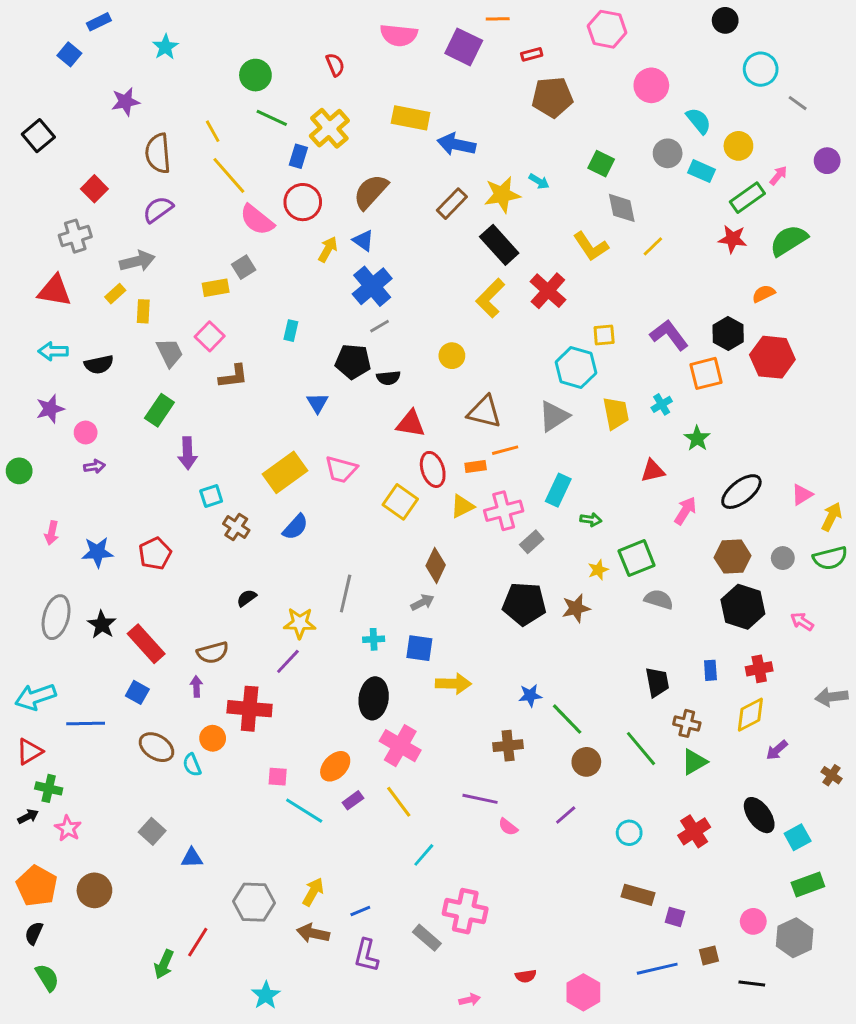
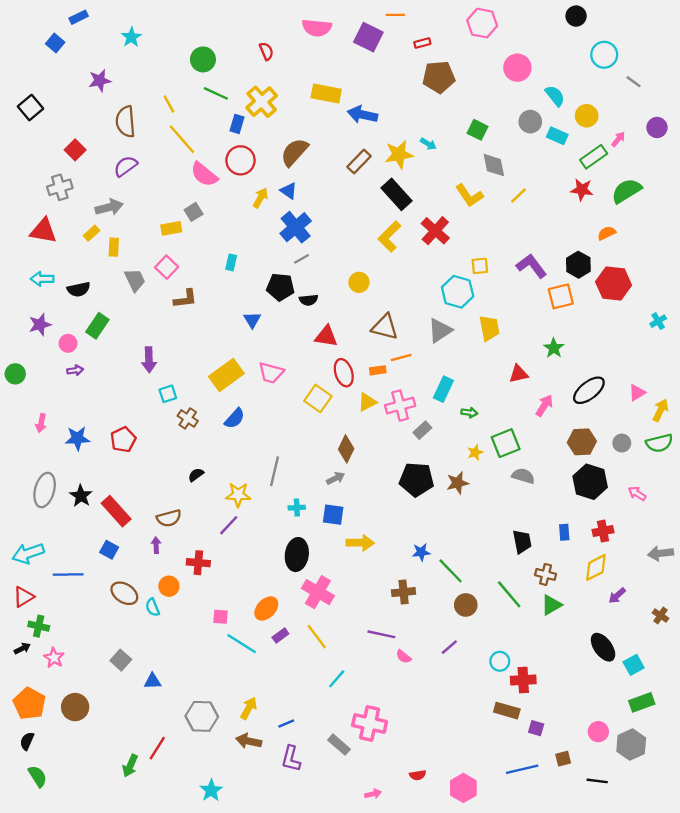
cyan cross: (662, 404) -> (658, 321), moved
green rectangle: (159, 410) -> (97, 326), moved
red cross: (250, 709) -> (198, 563), size x0.7
red cross: (694, 831) -> (523, 680), moved, turned 30

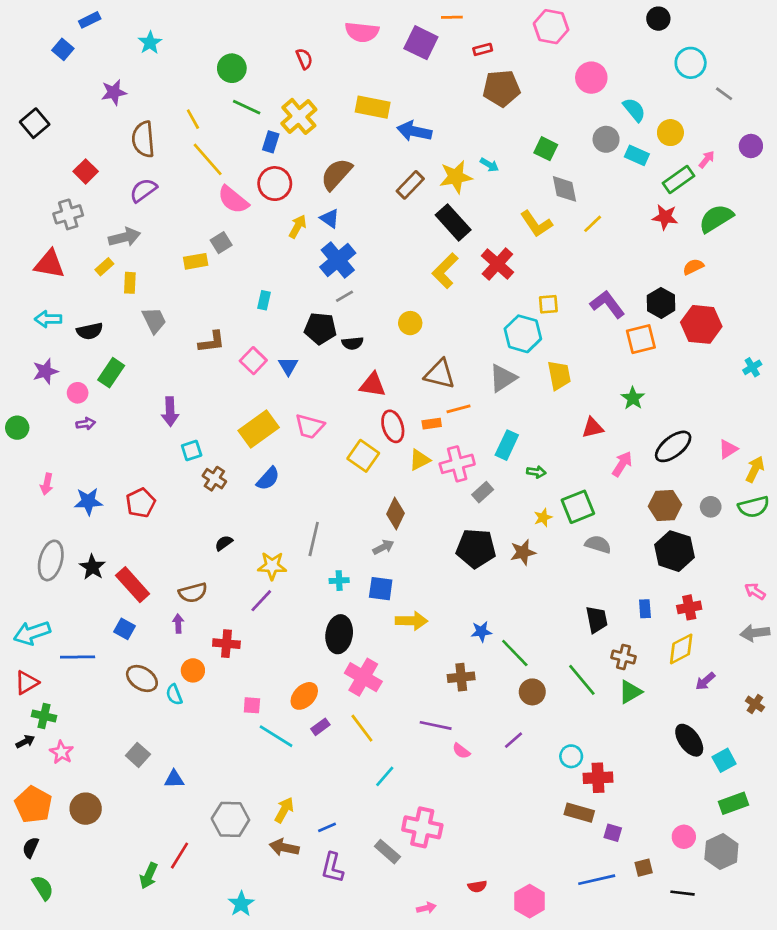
pink square: (167, 267) -> (253, 361), moved
pink arrow: (637, 494) -> (755, 591), moved

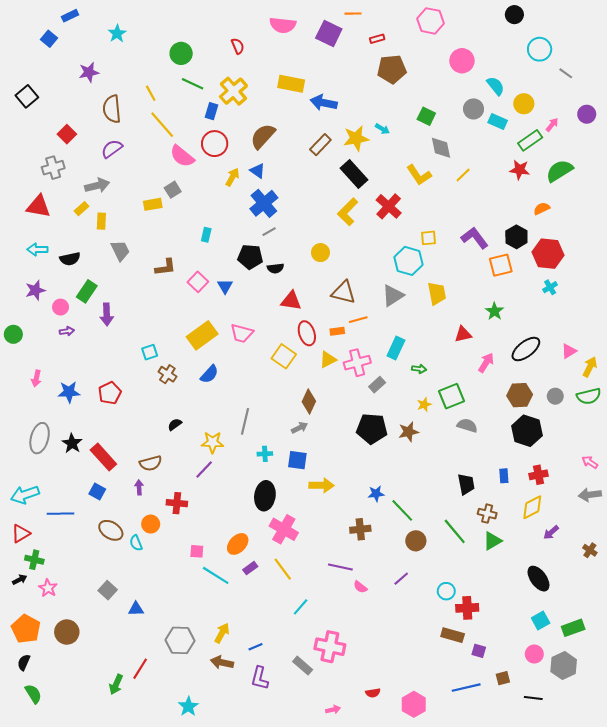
cyan cross: (752, 367) -> (550, 287), moved
purple arrow: (170, 412) -> (107, 314), moved
cyan square: (724, 760) -> (541, 620), moved

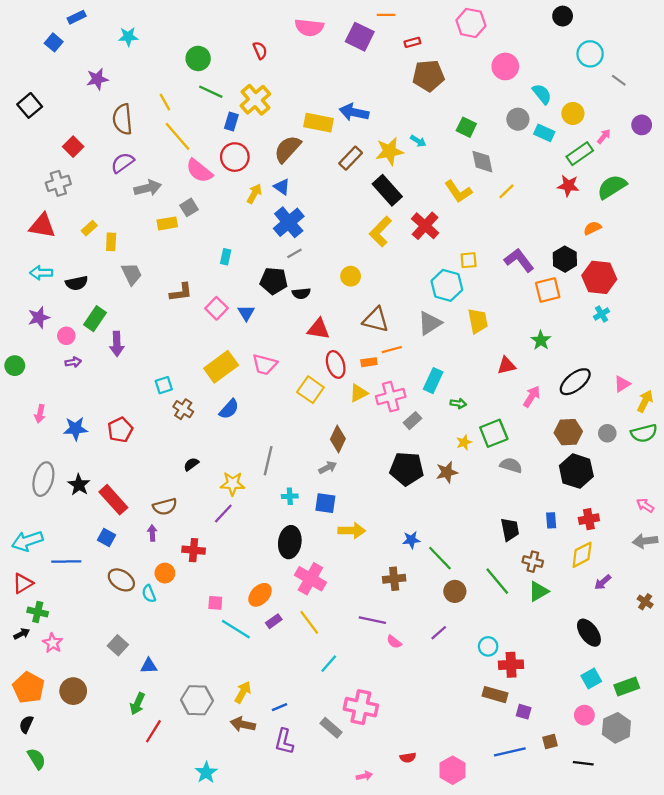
cyan star: (117, 33) -> (128, 37), turned 30
yellow rectangle: (291, 84) -> (318, 123), moved
gray arrow: (97, 185) -> (148, 188), moved
green arrow: (116, 684) -> (137, 704), moved

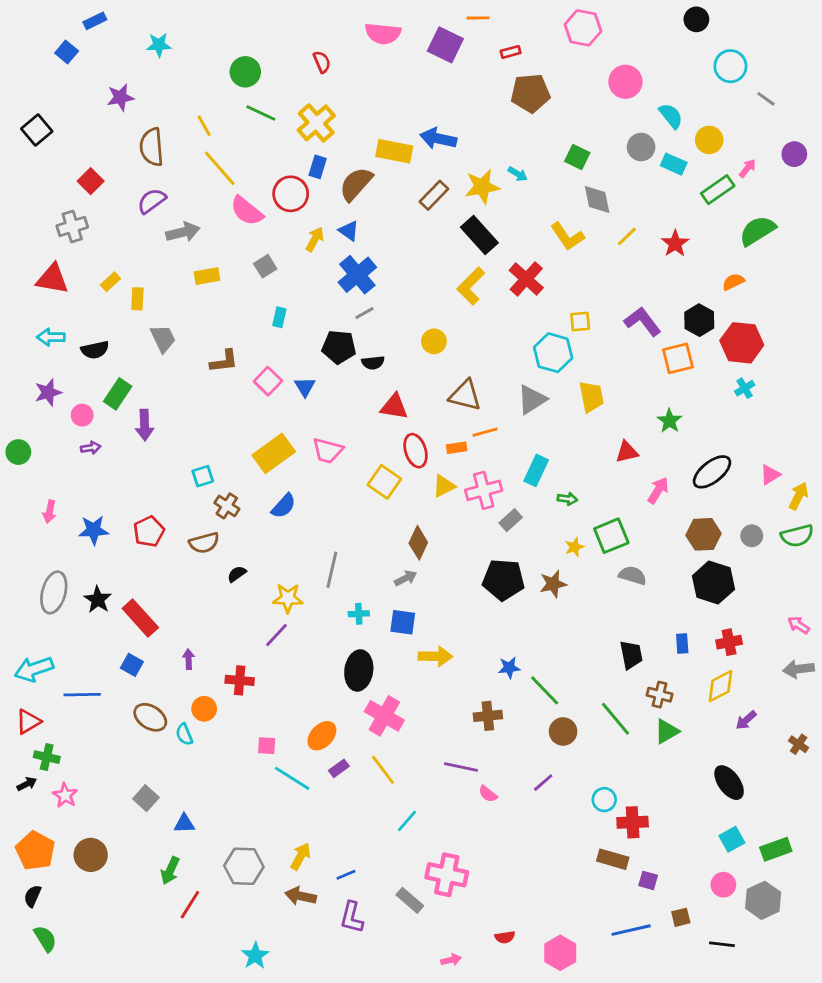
blue rectangle: (231, 121) -> (318, 167), moved
red star: (568, 186) -> (675, 243), moved, turned 30
gray square: (189, 207) -> (265, 266), moved
brown semicircle: (165, 507) -> (204, 543), moved

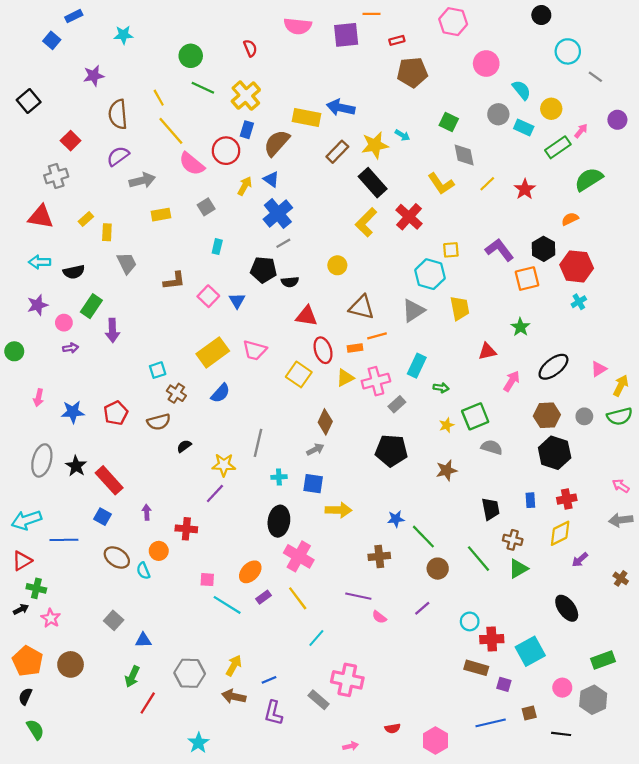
purple square: (445, 45) -> (346, 35), turned -32
brown star: (553, 584) -> (447, 470), moved
cyan square: (732, 839) -> (530, 651), moved, size x1.5

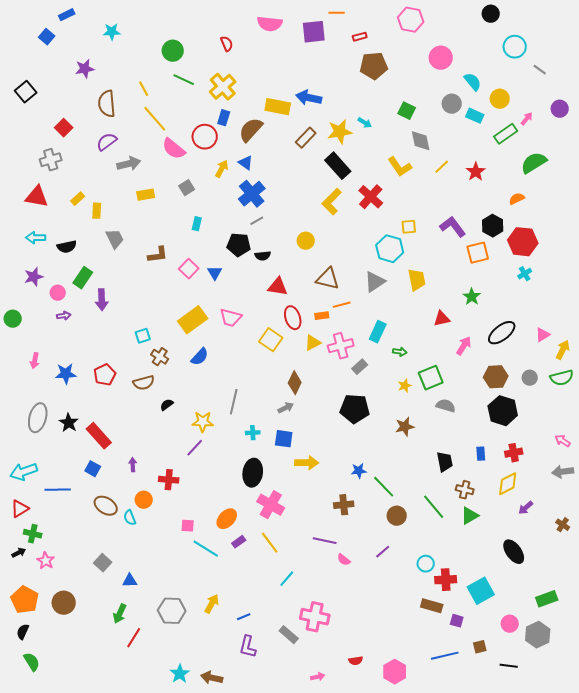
brown arrow: (234, 696) -> (212, 678), moved

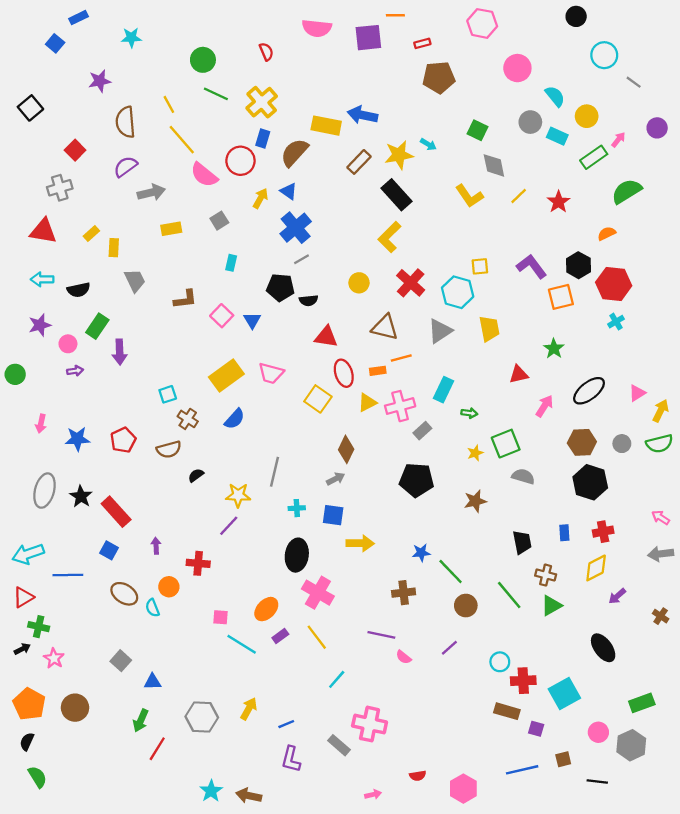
red cross: (371, 197) -> (411, 283), moved

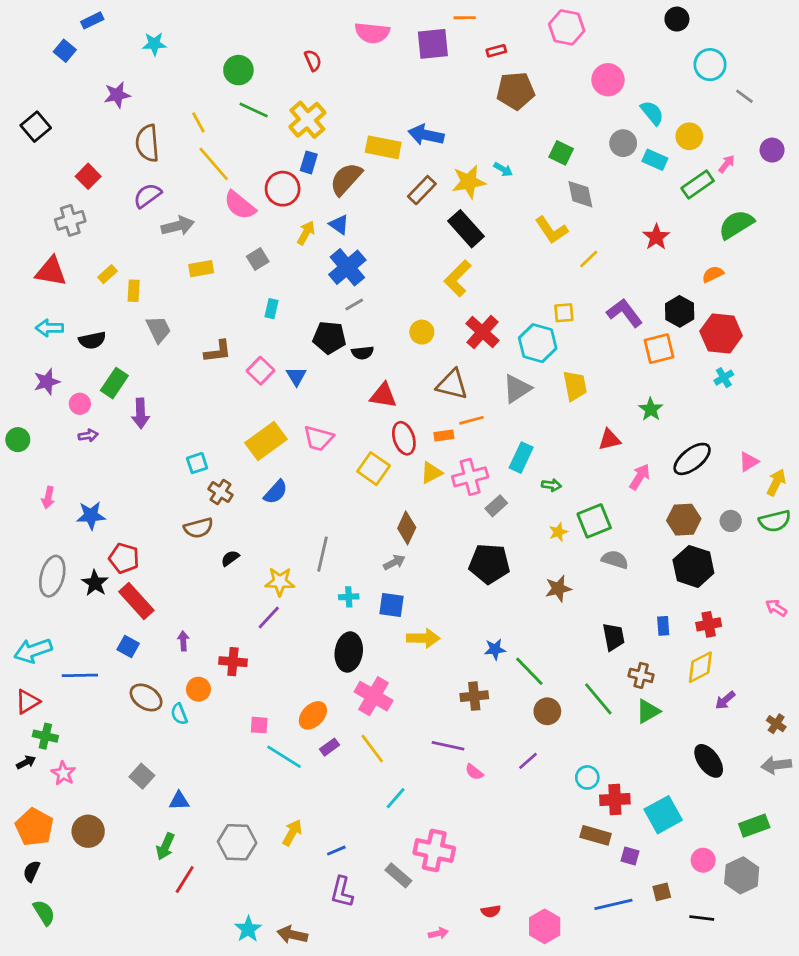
yellow line: (519, 196) -> (589, 259), moved
red pentagon: (123, 440) -> (124, 558), moved, turned -30
gray arrow: (661, 554) -> (776, 765), moved

